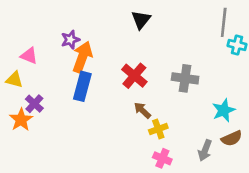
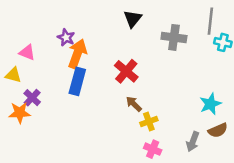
purple star: (70, 40) -> (66, 37), turned -30
gray cross: (185, 78) -> (174, 37), moved
orange star: (21, 120) -> (20, 113), turned 30

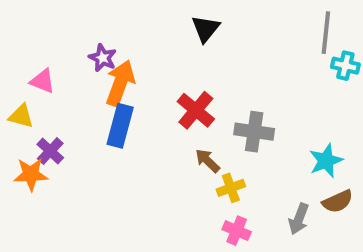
gray cross: (174, 37) -> (254, 132), moved

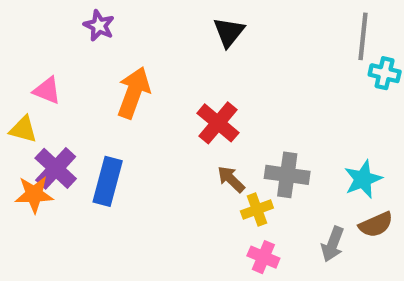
purple star: (103, 58) -> (99, 26), moved
blue rectangle: (120, 126) -> (108, 181), moved
gray cross: (254, 132) -> (287, 175), moved
purple cross: (50, 151) -> (56, 168), size x1.4

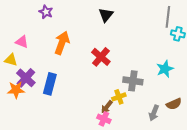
brown arrow: (231, 179) -> (107, 107), moved, turned -96
cyan star: (363, 179) -> (165, 69), moved
pink cross: (263, 257) -> (104, 119), moved

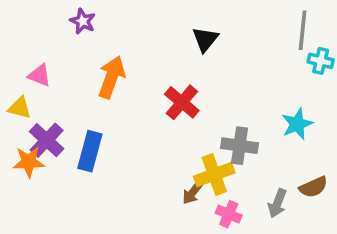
black triangle: (106, 15) -> (205, 39), moved
yellow cross: (119, 97) -> (214, 174), size x1.5
pink cross: (104, 119) -> (229, 214), moved

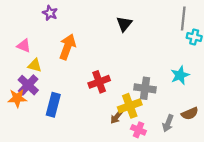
red cross: (182, 102) -> (99, 82), moved, turned 30
yellow triangle: (20, 108) -> (35, 65), moved
blue rectangle: (90, 151) -> (53, 105), moved

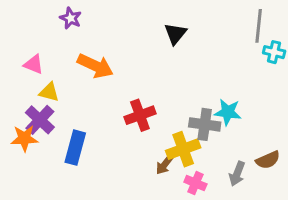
orange arrow: (67, 47) -> (95, 66), turned 95
cyan star: (180, 75) -> (228, 112), moved, turned 30

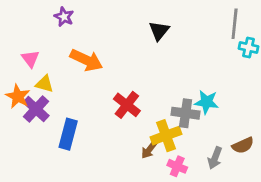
pink triangle: (34, 64) -> (30, 59), turned 30
red cross: (140, 115) -> (127, 105), turned -32
orange star: (24, 138) -> (18, 96), moved, turned 30

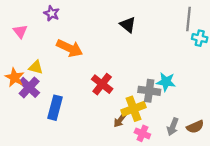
black triangle: (159, 31) -> (128, 25), turned -30
pink triangle: (30, 59) -> (20, 31), moved
brown semicircle: (243, 145) -> (195, 127), moved

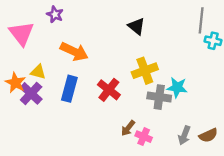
pink triangle: (20, 31) -> (21, 34), size x1.6
blue rectangle: (55, 108) -> (69, 89), moved
yellow cross: (133, 109) -> (145, 71), moved
pink cross: (142, 133) -> (144, 137), moved

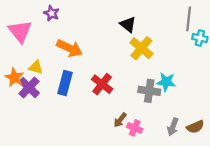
yellow cross: (145, 71) -> (141, 48), moved, turned -30

